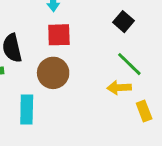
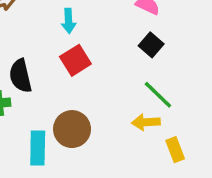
red square: (59, 35) -> (75, 60), turned -30
brown circle: (53, 73) -> (72, 129), moved

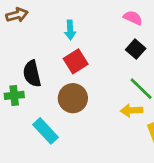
brown circle: (72, 129) -> (73, 98), moved
cyan rectangle: (38, 148) -> (46, 131), turned -44

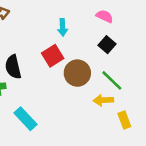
cyan arrow: (70, 30) -> (63, 27), moved
brown circle: (73, 98) -> (77, 73), moved

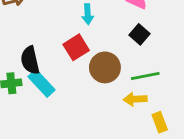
green line: (112, 80) -> (145, 76), turned -55
cyan rectangle: (25, 119) -> (42, 83), moved

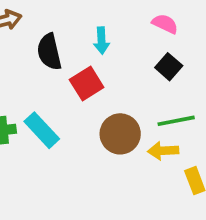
black semicircle: (30, 60) -> (49, 52), moved
brown circle: (105, 67) -> (120, 134), moved

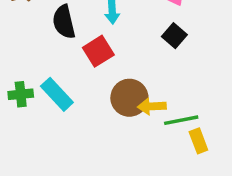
green line: (176, 121) -> (181, 120), moved
yellow arrow: (163, 151) -> (152, 106), moved

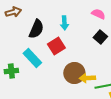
black semicircle: (64, 22) -> (36, 29), turned -144
cyan rectangle: (57, 94) -> (32, 58), moved

